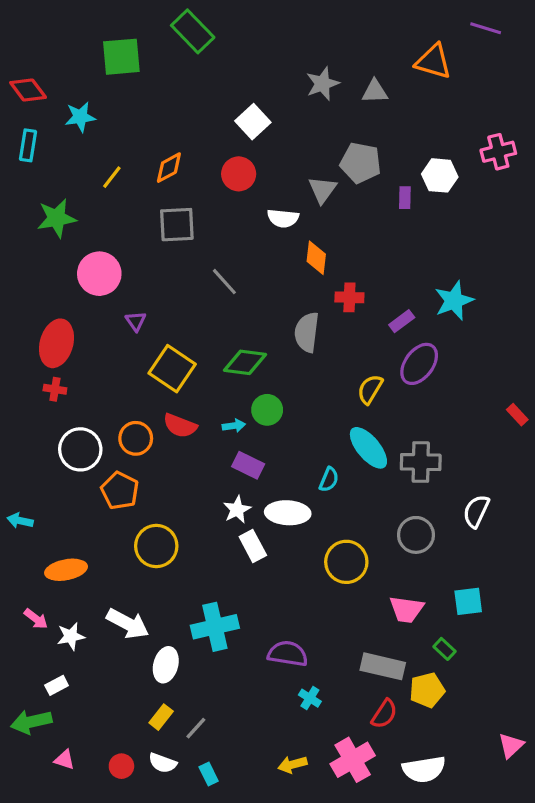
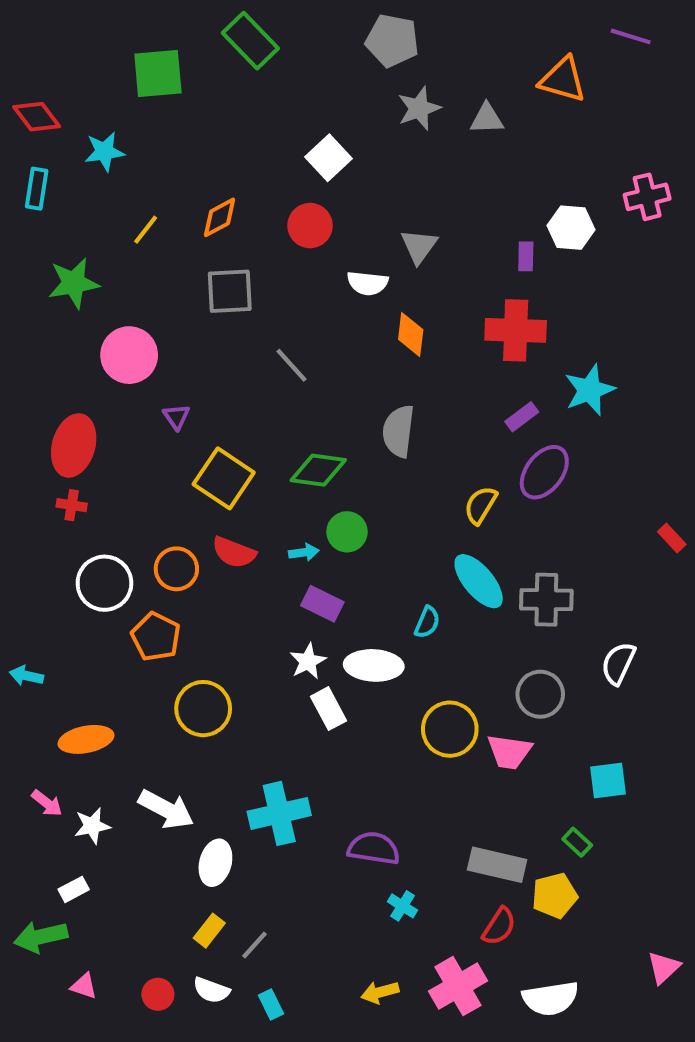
gray pentagon: (361, 163) -> (392, 41), moved
red cross: (349, 297) -> (516, 330), moved, size x1.6
pink trapezoid: (406, 609) -> (509, 752), moved

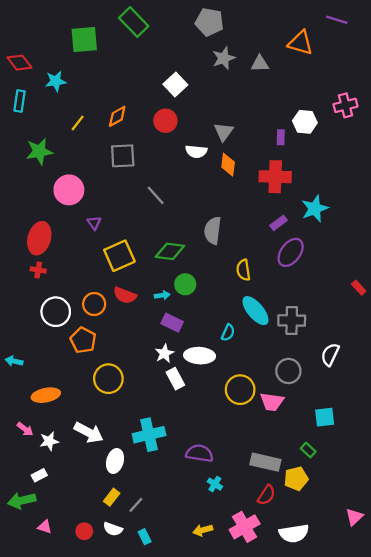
orange diamond: (411, 334) -> (228, 165), moved
yellow square: (224, 478) -> (119, 256), turned 32
yellow semicircle: (481, 505) -> (243, 270), moved, turned -40

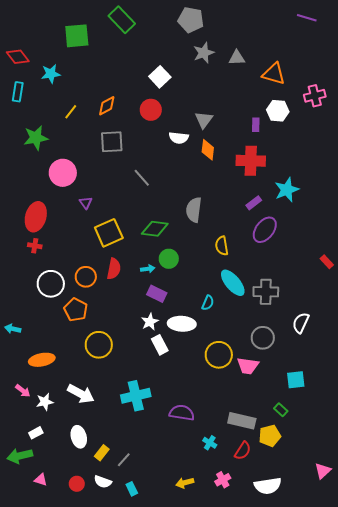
orange triangle: (300, 43) -> (274, 74), moved
red semicircle: (125, 295) -> (114, 269), turned -100
white ellipse: (115, 461) -> (79, 437), moved, turned -30
cyan cross: (215, 484) -> (210, 443), moved
pink cross: (245, 527) -> (223, 480), size x0.6

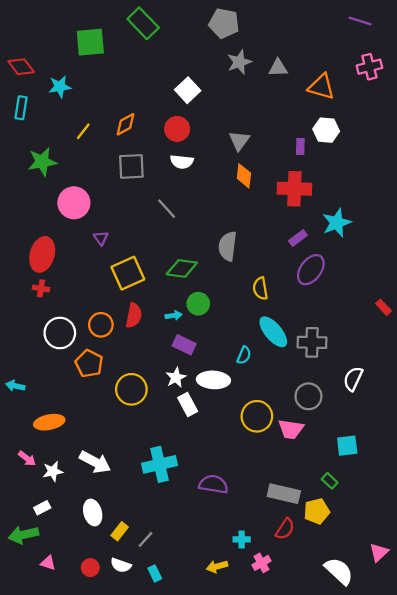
pink cross: (315, 96) -> (369, 67), moved
white semicircle: (179, 138) -> (182, 162), moved
yellow circle: (99, 345) -> (131, 389), moved
cyan cross: (210, 443) -> (242, 539), moved, turned -32
white semicircle: (268, 486) -> (339, 571), moved, turned -128

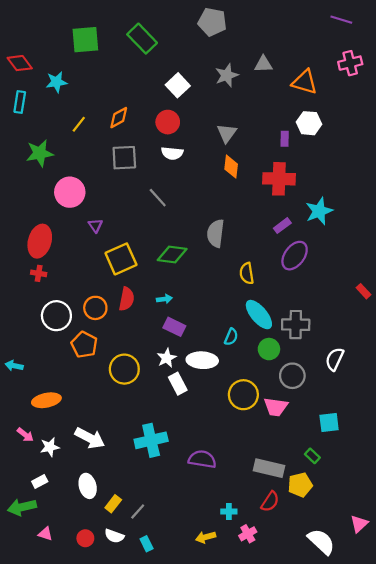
green rectangle: (143, 23) -> (142, 39), moved
gray star: (239, 62) -> (227, 75), moved
green circle: (198, 304) -> (269, 349), moved

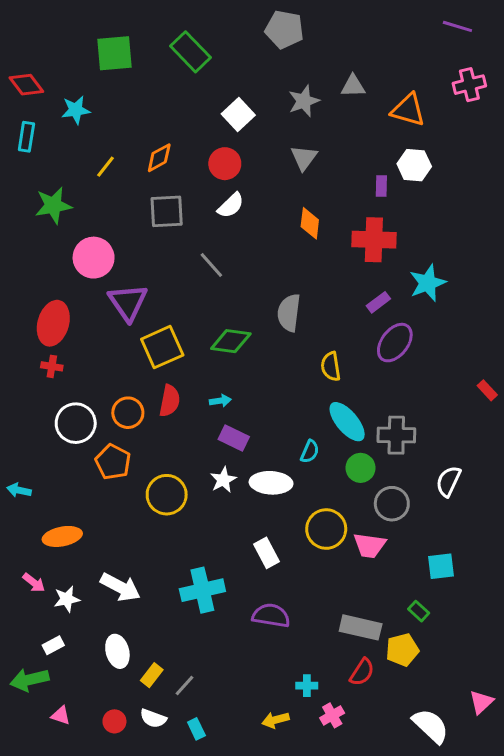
gray triangle: (227, 133) -> (304, 158), moved
white semicircle: (172, 153) -> (231, 205), turned -50
purple triangle: (95, 226) -> (128, 302), size x2.0
white rectangle: (178, 384) -> (267, 553), moved

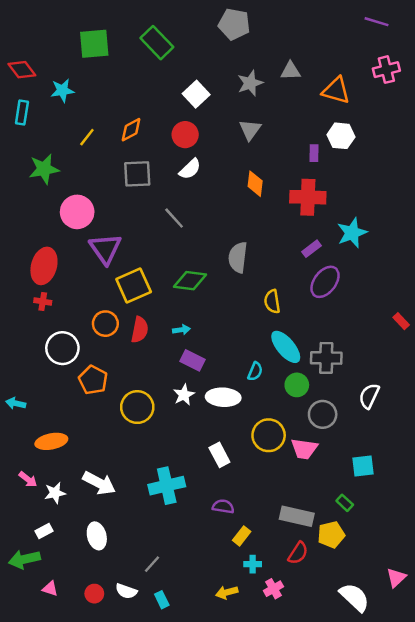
orange circle: (128, 413) -> (105, 324), moved
purple semicircle: (271, 616) -> (223, 506), size x0.7
yellow rectangle: (152, 675) -> (242, 536), moved

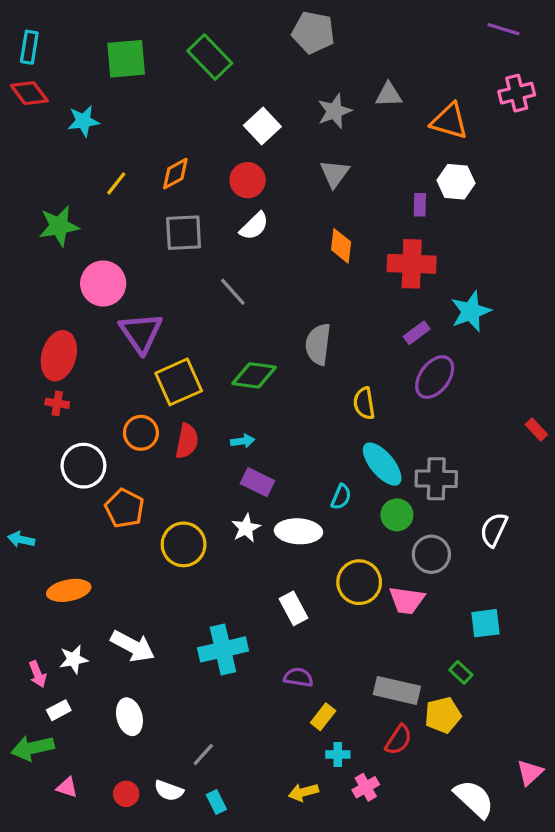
cyan rectangle: (22, 113) -> (29, 47), moved
pink arrow: (28, 479) -> (38, 674), moved, turned 30

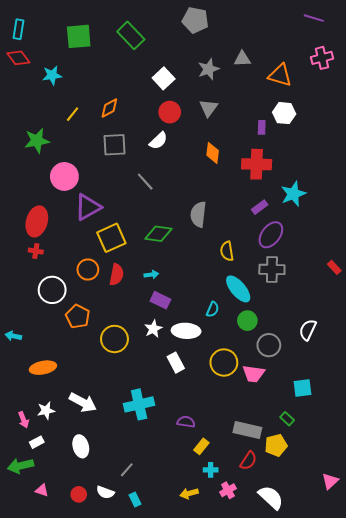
red circle: (248, 180) -> (170, 112), moved
purple triangle: (141, 333) -> (88, 207), turned 36
gray cross: (436, 479) -> (272, 269), moved
white rectangle: (294, 608) -> (176, 363), moved
white semicircle: (474, 799) -> (271, 497), moved

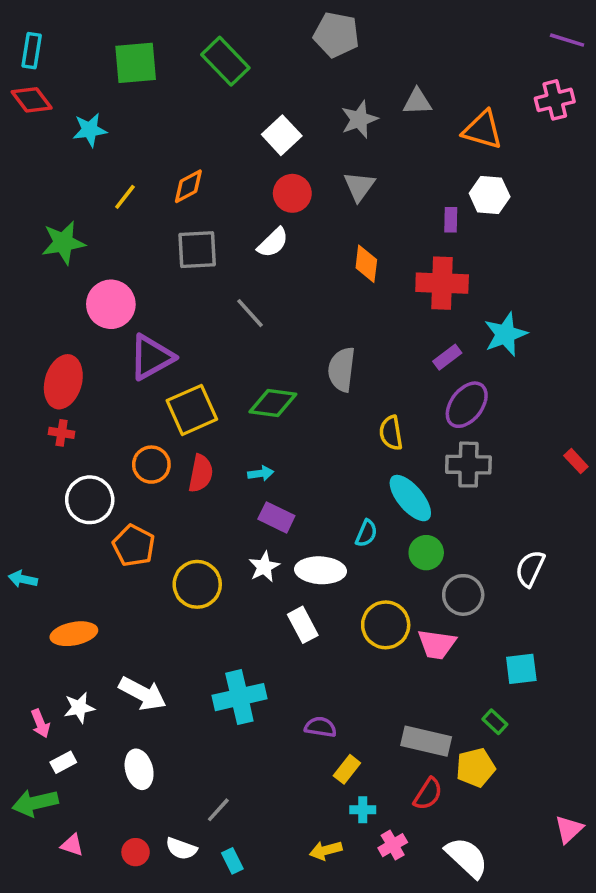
purple line: (314, 18) -> (567, 40), moved

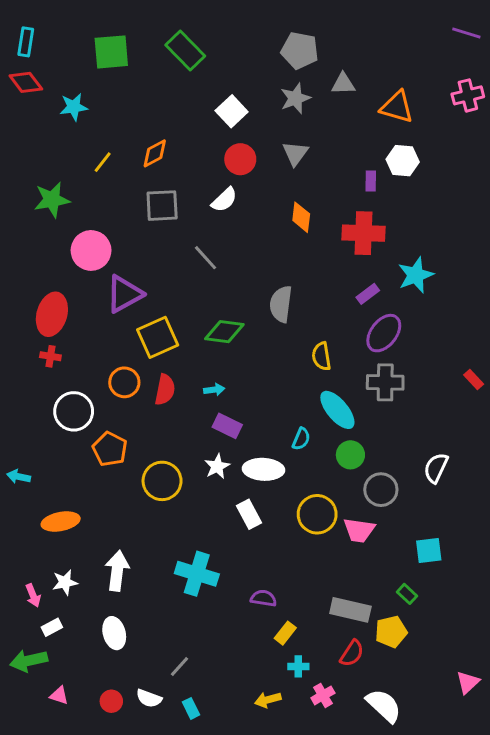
gray pentagon: (336, 35) -> (300, 50), moved
pink cross: (555, 100) -> (468, 95), moved
white arrow: (143, 694) -> (117, 571), turned -111
cyan cross: (239, 697) -> (197, 574), turned 30

